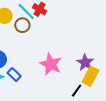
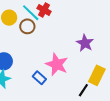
purple star: (85, 62) -> (85, 43), moved
blue rectangle: (14, 75) -> (39, 78), moved

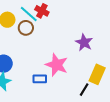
blue rectangle: (39, 78) -> (40, 79), turned -40

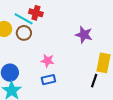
pink star: (57, 65) -> (47, 61), moved, size x0.6

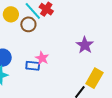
blue rectangle: (48, 80) -> (33, 66), moved

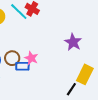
brown circle: (28, 24) -> (12, 58), moved

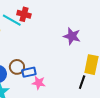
pink star: (31, 58) -> (39, 83), moved

